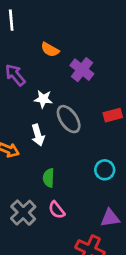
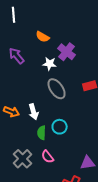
white star: (43, 99) -> (50, 64), moved
white arrow: (38, 135) -> (34, 112), moved
cyan circle: (105, 170) -> (60, 127), moved

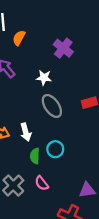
orange semicircle: (43, 37) -> (19, 38), moved, turned 88
purple cross: (67, 52) -> (63, 48), moved

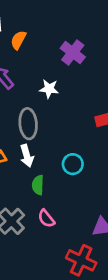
gray ellipse: (52, 106) -> (28, 124), moved, turned 30
cyan circle: (55, 149) -> (73, 164), moved

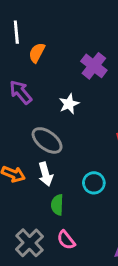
white star: (49, 89) -> (69, 104), turned -30
gray ellipse: (28, 124) -> (47, 140), turned -48

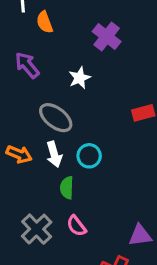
orange semicircle: (37, 53) -> (45, 22), turned -48
cyan circle: (94, 183) -> (89, 156), moved

